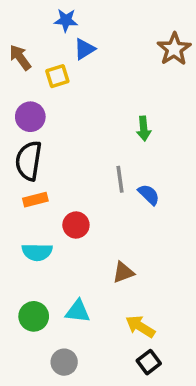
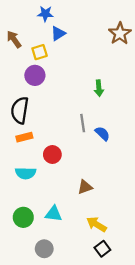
purple circle: (30, 117) -> (35, 75), moved

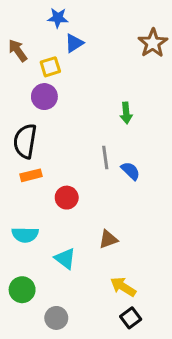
cyan semicircle: (26, 173) -> (25, 235), moved
cyan triangle: (54, 214) -> (65, 259), moved, turned 30
green circle: (23, 217) -> (22, 290), moved

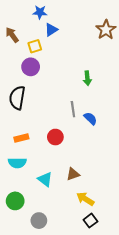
orange rectangle: (31, 175) -> (21, 138), moved
red circle: (67, 198) -> (55, 137), moved
brown triangle: (108, 239) -> (73, 174), moved

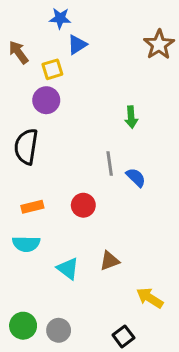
yellow arrow: (85, 199) -> (150, 298), moved
green circle: (15, 201) -> (23, 326), moved
black square: (90, 221) -> (123, 336), moved

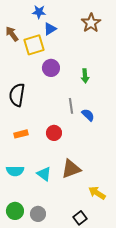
brown star: (159, 45) -> (91, 23), moved
yellow square: (52, 69) -> (34, 45), size x1.5
purple circle: (46, 100) -> (51, 68), moved
cyan semicircle: (26, 244) -> (15, 171), moved
brown triangle: (110, 261) -> (71, 169), size x1.5

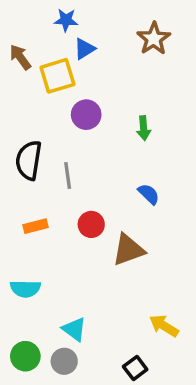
gray line: (71, 106) -> (68, 175), moved
brown triangle: (71, 169) -> (128, 250), moved
cyan triangle: (44, 174) -> (74, 329), moved

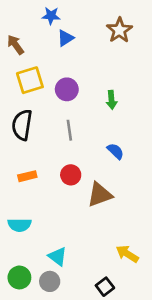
yellow square: (57, 76) -> (30, 80), moved
gray line: (68, 175) -> (69, 130), moved

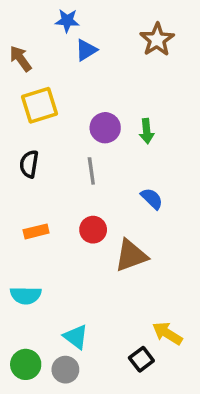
purple circle: (67, 89) -> (105, 128), moved
black semicircle: (22, 125) -> (29, 164), size x0.7
black square: (105, 287) -> (141, 359), moved

